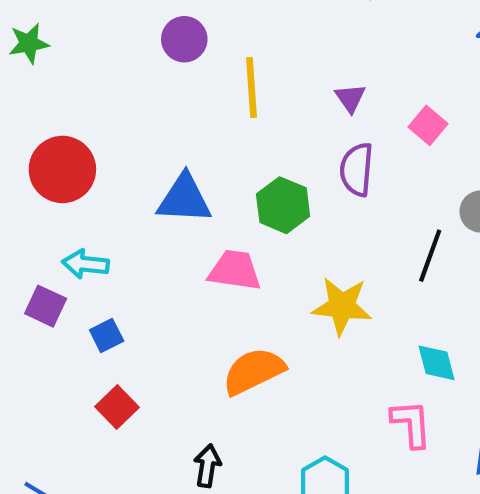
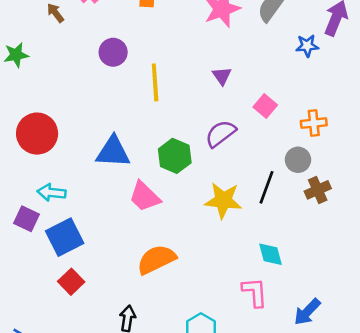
purple triangle: (350, 98) -> (222, 76), moved
purple semicircle: (357, 169) -> (221, 134), turned 48
pink trapezoid: (235, 270) -> (145, 196), turned -144
yellow star: (342, 306) -> (223, 200), moved
blue square: (107, 335) -> (65, 237), size x1.8

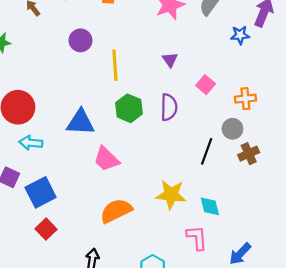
purple semicircle: (221, 134) -> (169, 107), turned 128
green hexagon: (175, 156) -> (129, 108), moved
cyan arrow: (51, 193) -> (31, 143), moved
yellow star: (223, 200) -> (171, 195), moved

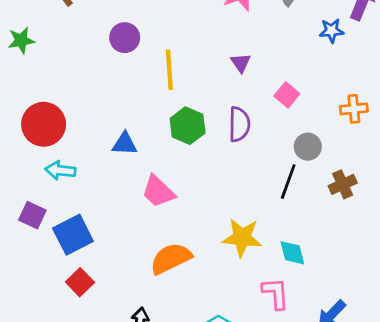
orange cross: (245, 99) -> (354, 109), moved
blue triangle: (80, 122) -> (125, 144), size x0.7
gray circle: (232, 129) -> (308, 147), moved

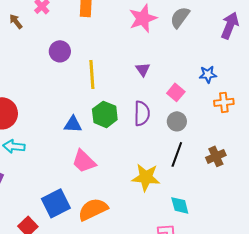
blue star: (332, 31) -> (208, 74), moved
blue triangle: (125, 144) -> (73, 124), moved
gray circle: (308, 147) -> (177, 121), moved
blue square: (73, 235) -> (56, 203), moved
yellow star: (242, 237) -> (146, 177), moved

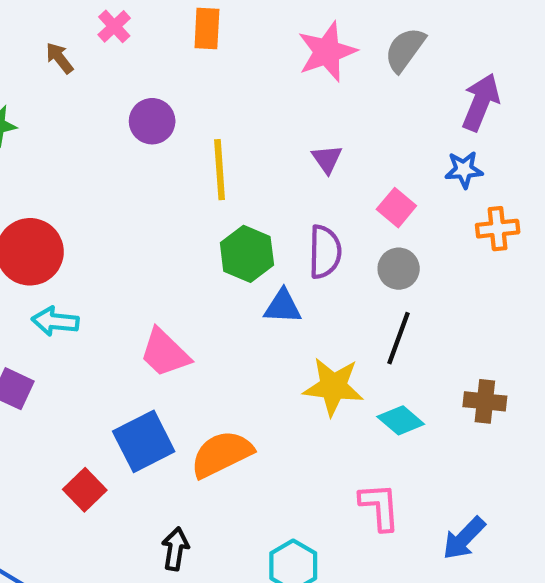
purple arrow: (230, 25) -> (481, 102), moved
blue triangle: (73, 124) -> (283, 307), moved
brown cross: (216, 156) -> (485, 401), moved, turned 30
pink trapezoid: (84, 161) -> (165, 353), moved
cyan diamond: (180, 205) -> (401, 420), moved, turned -35

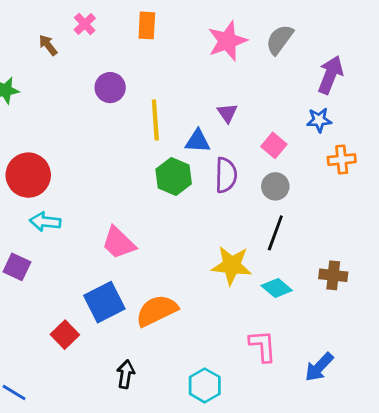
blue triangle: (283, 307) -> (198, 141), moved

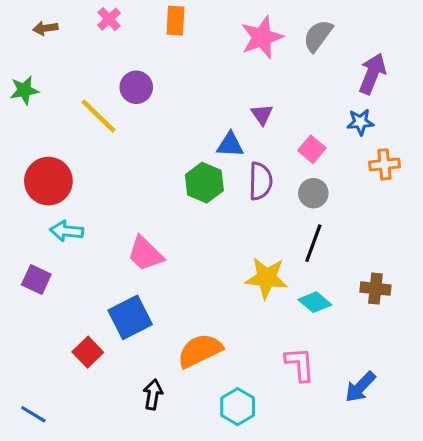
brown arrow: (48, 45) -> (45, 28), moved, turned -60
yellow line: (155, 120) -> (98, 116), moved, turned -42
orange semicircle: (157, 311) -> (200, 351), moved

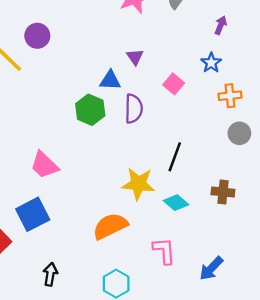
purple arrow: (372, 74) -> (221, 25), size x0.6
blue star: (360, 122) -> (211, 63), turned -30
gray circle: (313, 193) -> (239, 133), moved
orange semicircle: (200, 351) -> (110, 226), moved

